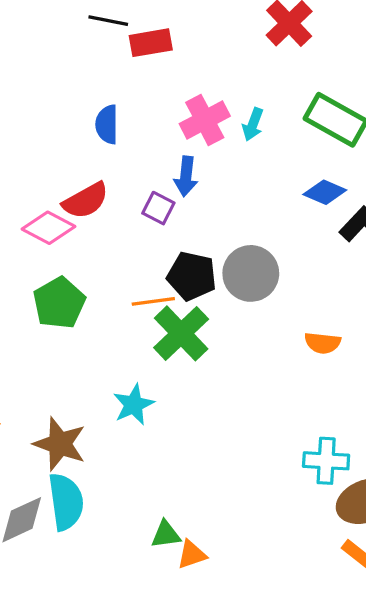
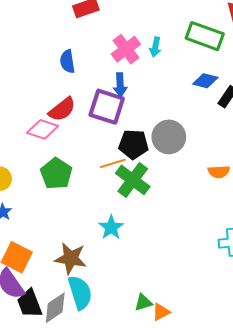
purple square: (158, 208) -> (107, 107), size x1.8

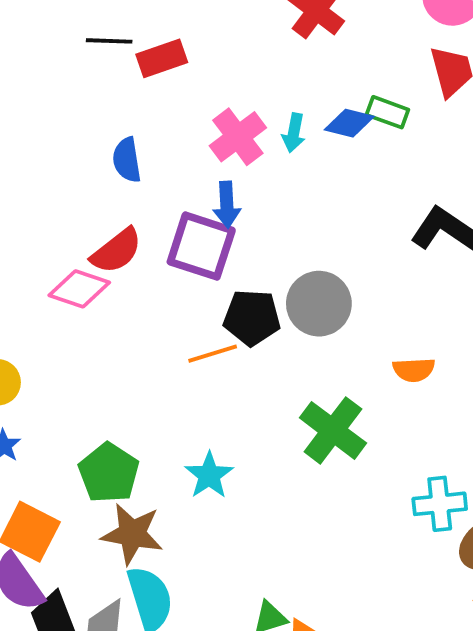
green rectangle: (205, 36) -> (387, 112), size x0.6
blue diamond: (205, 81) -> (349, 123), moved
green pentagon: (56, 174) -> (109, 473), moved
green cross: (133, 180) -> (333, 430), moved

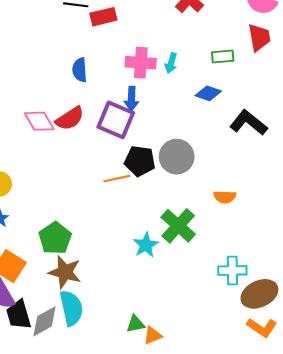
green rectangle: (387, 112) -> (223, 56), turned -30
blue diamond: (349, 123) -> (208, 93), moved
pink cross: (238, 137) -> (141, 63), turned 36
pink diamond: (79, 289) -> (39, 121), moved, turned 36
cyan star: (209, 475) -> (146, 245), moved

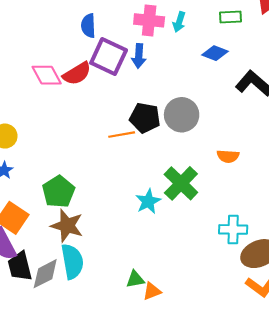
purple square: (116, 120) -> (109, 56), moved

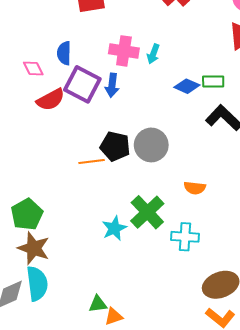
green rectangle: (231, 17) -> (213, 82), moved
pink diamond: (47, 75) -> (33, 68), moved, size x0.7
cyan cross: (233, 229) -> (185, 237), moved

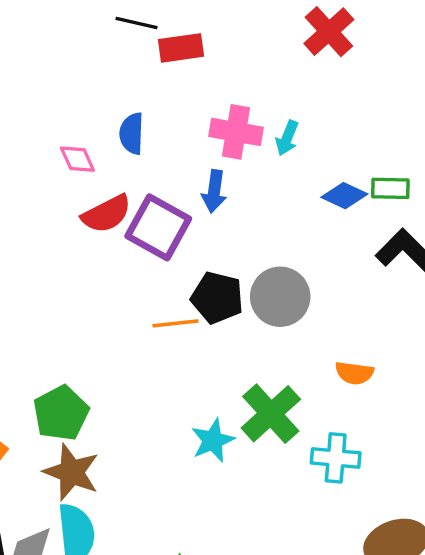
purple square: (82, 84) -> (158, 227), moved

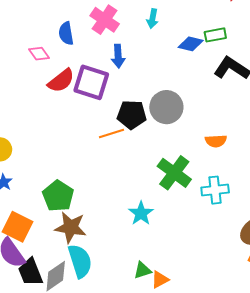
pink cross: (236, 132) -> (105, 20), moved, turned 36
cyan star: (213, 440) -> (141, 213), moved

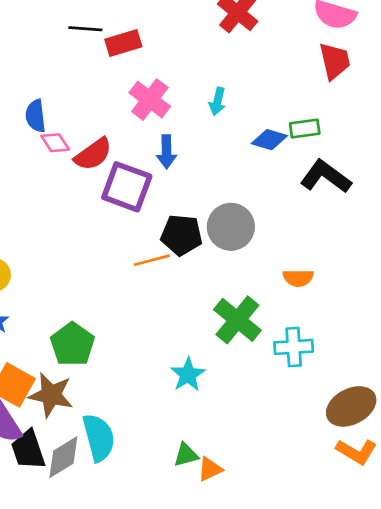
blue semicircle: (66, 33) -> (36, 116), moved
red semicircle: (61, 81) -> (93, 154), moved
brown star: (71, 227) -> (51, 395), moved

